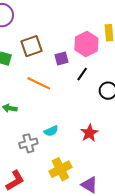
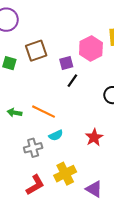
black line: (82, 74) -> (72, 81), moved
orange line: (39, 83) -> (43, 112), moved
red L-shape: (15, 181) -> (35, 185), moved

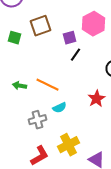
red star: (94, 137) -> (96, 99), moved

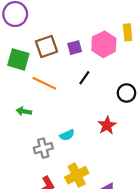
green square: (14, 38) -> (18, 59), size x1.5
purple square: (70, 38) -> (75, 48), moved
orange line: (48, 85) -> (44, 83), moved

